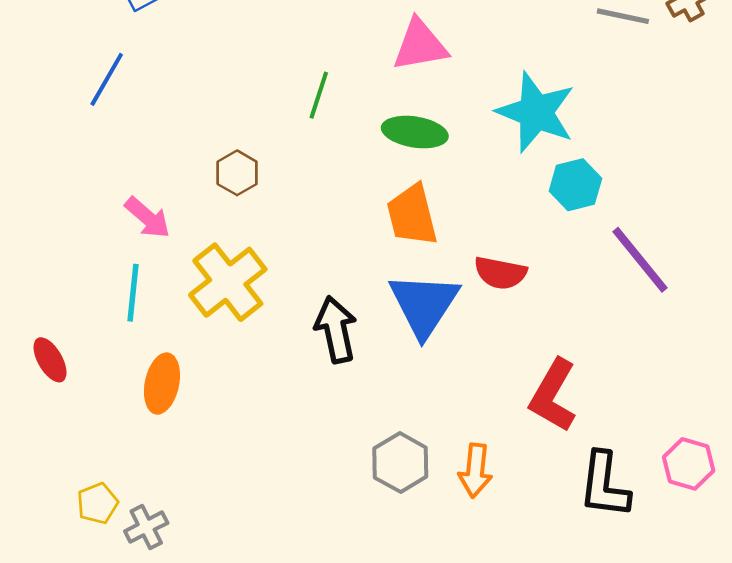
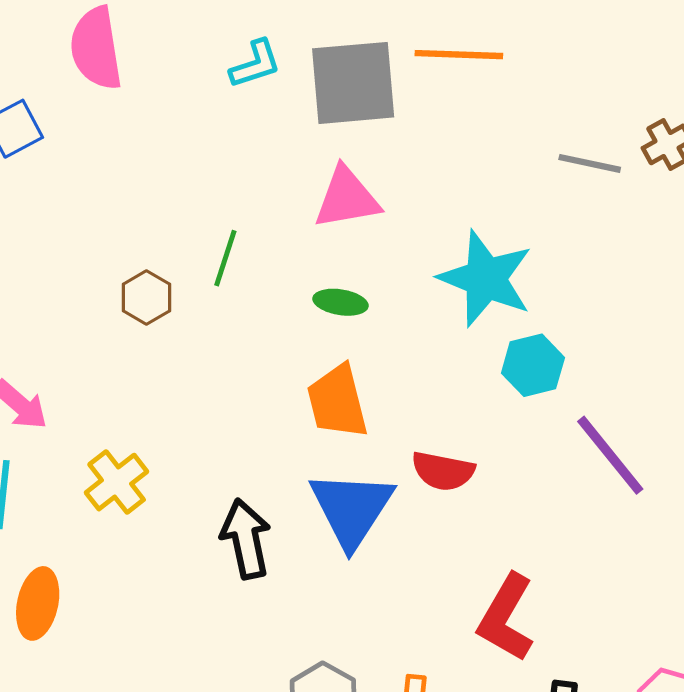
green ellipse: (415, 132) -> (341, 302), size x0.7
brown hexagon: (237, 173) -> (146, 297), moved
yellow cross: (228, 282) -> (117, 482), size x0.7

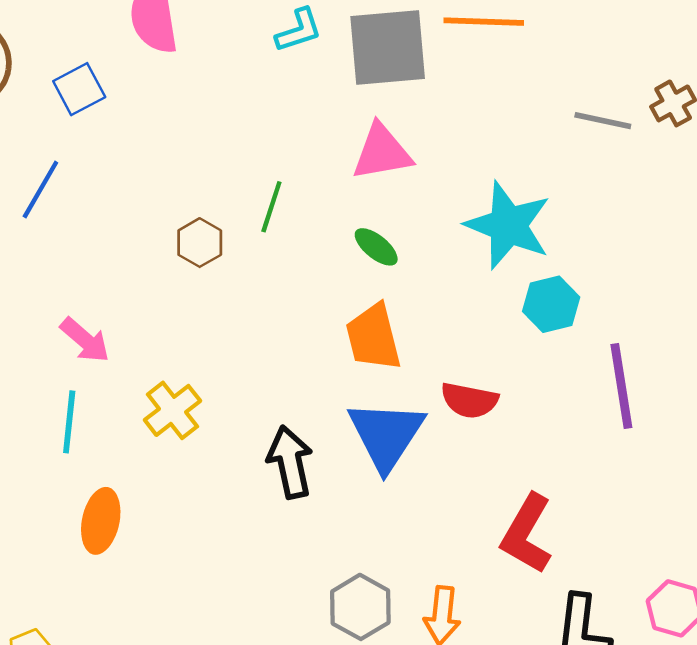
green ellipse: (341, 302) -> (376, 247), turned 30
purple line: (610, 455) -> (621, 386), turned 30

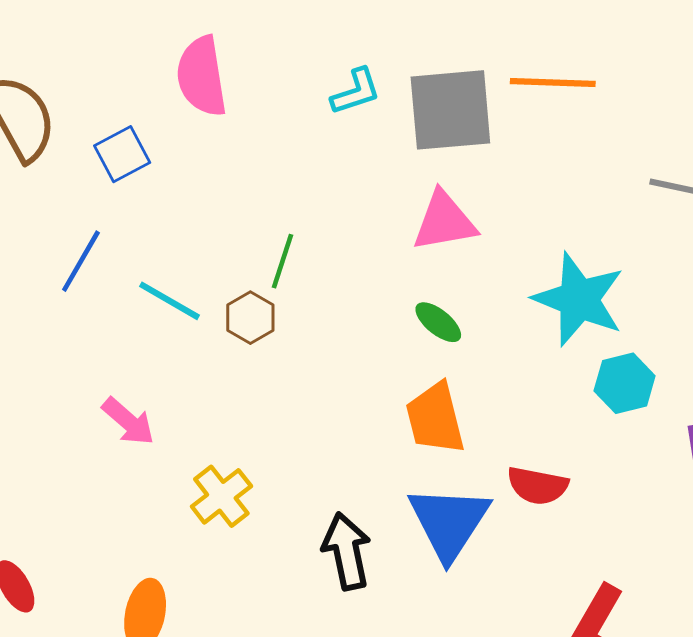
green line: (271, 207) -> (283, 261), moved
cyan line: (69, 422) -> (170, 301), moved, turned -66

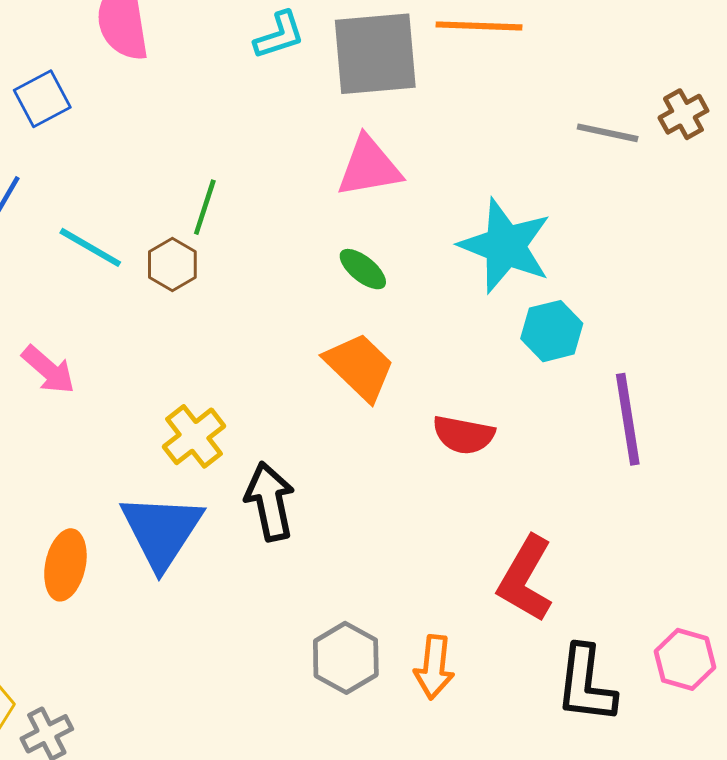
orange trapezoid: (435, 418) -> (360, 367), turned 148
yellow cross: (221, 496) -> (194, 436), moved
blue triangle: (449, 522) -> (161, 531), moved

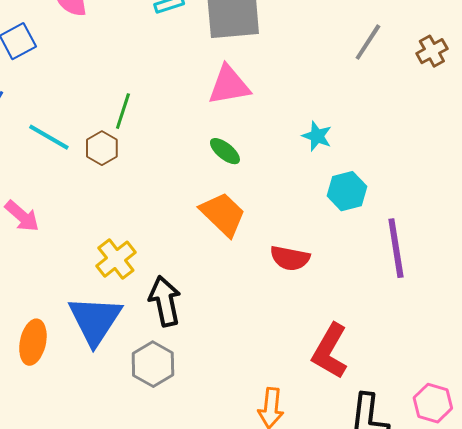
gray line: (608, 133) -> (368, 42), moved, turned -69
cyan star: (505, 246) -> (317, 136), size x0.5
gray hexagon: (346, 658) -> (153, 364), moved

